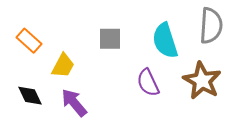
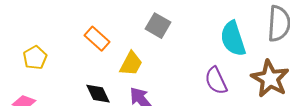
gray square: (110, 39) -> (158, 26), moved, turned 30

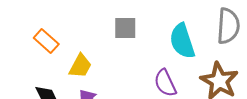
gray square: (158, 26) -> (125, 28), moved, turned -30

